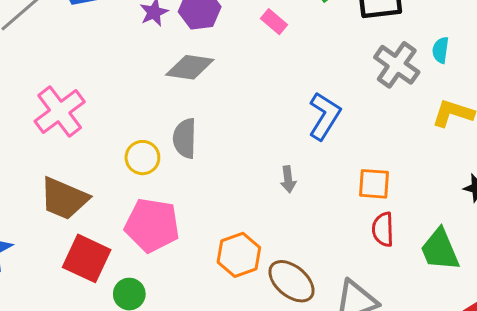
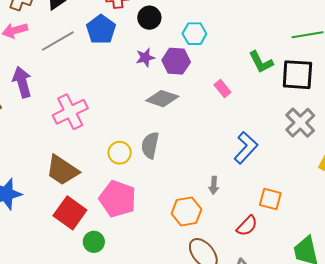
pink rectangle: (274, 22) -> (222, 89), moved
red semicircle: (383, 229) -> (247, 226), moved, turned -145
orange hexagon: (239, 255) -> (186, 211), moved

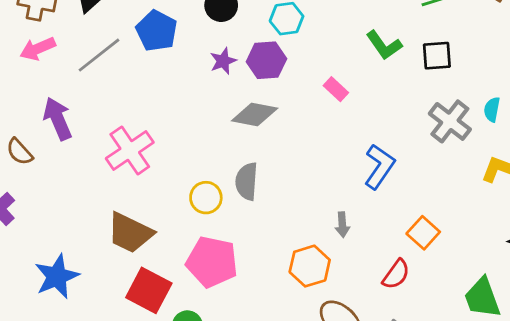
black square: (297, 75) -> (437, 56), size x0.7
orange square: (270, 199) -> (423, 233), turned 35

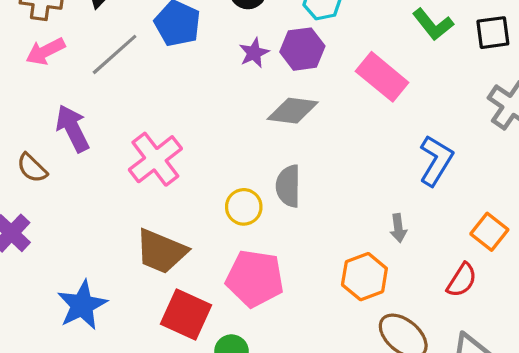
pink rectangle: (336, 89) -> (382, 77), size x1.8

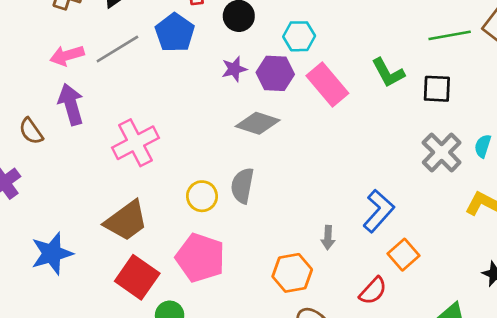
pink arrow: (45, 51) -> (67, 55), moved
pink rectangle: (382, 77) -> (327, 84), moved
blue L-shape: (436, 161) -> (379, 211), moved
brown trapezoid: (161, 251) -> (126, 221), turned -69

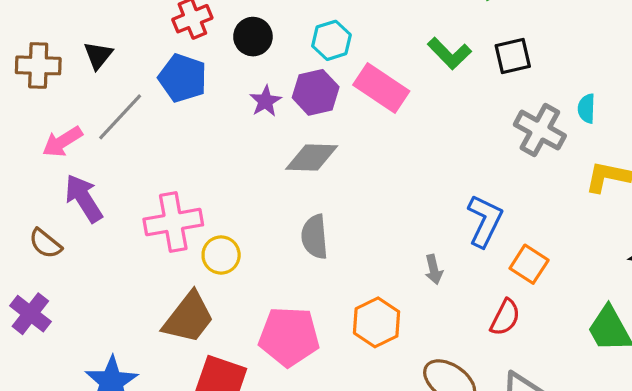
pink cross: (135, 143) -> (173, 222), turned 33
yellow circle: (202, 196) -> (221, 255), moved
orange hexagon: (292, 273) -> (377, 322), moved

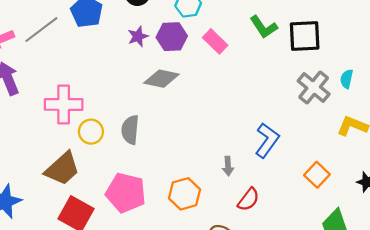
black square: (513, 56) -> (305, 36), size x1.4
pink rectangle: (381, 88) -> (215, 41), size x0.7
gray semicircle: (315, 237) -> (130, 130), moved
orange square: (529, 264) -> (317, 175), moved
red semicircle: (505, 317) -> (249, 199), moved

